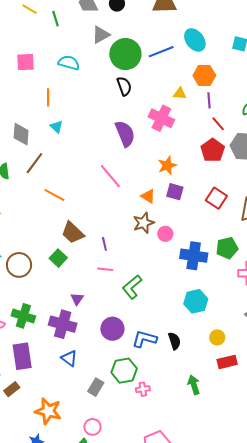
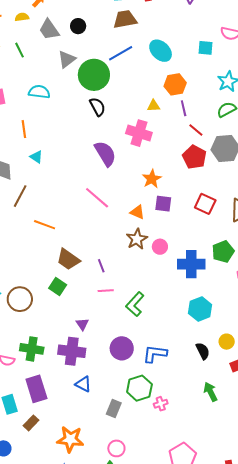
blue line: (161, 52) -> (121, 53), moved
black semicircle: (174, 341) -> (203, 351), moved

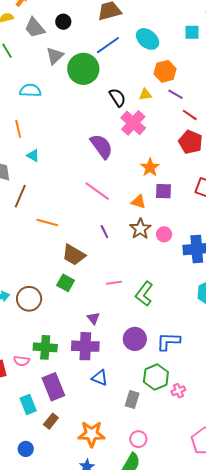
black semicircle: (97, 107) -> (117, 97), moved
purple line: (184, 108) -> (175, 94), turned -42
pink cross: (139, 133) -> (133, 123), turned 30
purple line: (101, 266) -> (104, 232), moved

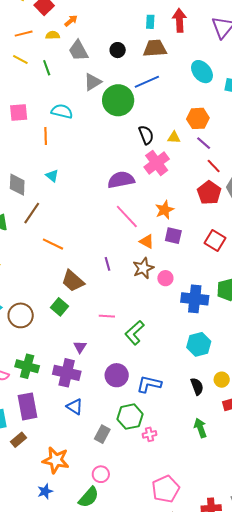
black circle: (63, 22) -> (118, 50), moved
cyan ellipse: (148, 39) -> (202, 72), moved
orange line: (18, 129) -> (46, 136), moved
purple semicircle: (102, 146) -> (121, 180), turned -76
pink line: (97, 191) -> (127, 217), moved

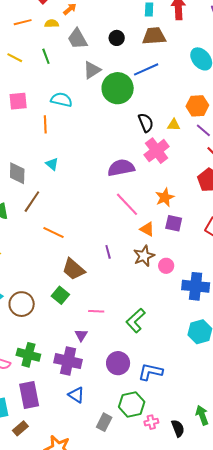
yellow line: (20, 59) -> (15, 58), moved
pink line: (107, 316) -> (96, 311), moved
black semicircle: (197, 386) -> (178, 428), moved

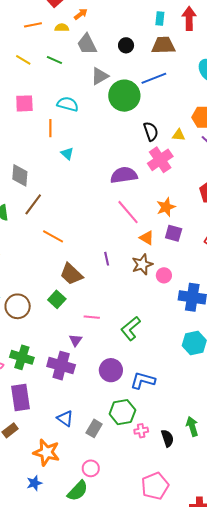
green line: (46, 56) -> (54, 60), turned -49
cyan triangle: (52, 164) -> (67, 153), moved
blue triangle: (76, 395) -> (65, 419), moved

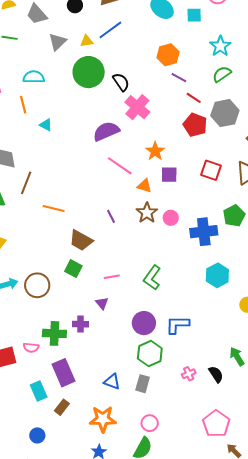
green circle: (124, 96) -> (89, 72), moved
yellow triangle: (179, 135) -> (87, 41), moved
purple cross: (61, 366) -> (81, 324), moved, size x0.6
green hexagon: (122, 412) -> (150, 354), moved

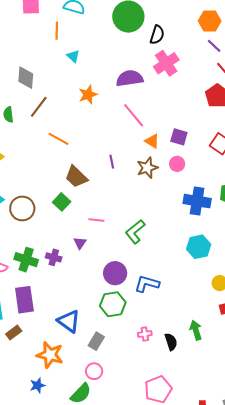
black semicircle: (121, 82) -> (157, 35), turned 36
orange star: (155, 151) -> (88, 95), moved
pink circle: (171, 218) -> (177, 164), moved
blue triangle: (112, 382) -> (69, 321), size x1.4
gray rectangle: (143, 384) -> (96, 341), moved

